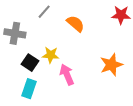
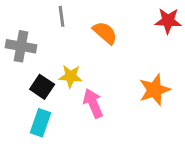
gray line: (44, 12) -> (62, 16), turned -48

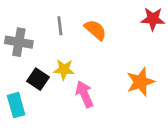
gray line: (62, 16) -> (60, 26), moved
cyan rectangle: (41, 123) -> (16, 105), moved, turned -35

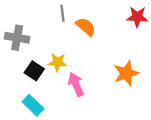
gray line: (60, 26) -> (62, 13), moved
cyan rectangle: (16, 105) -> (33, 105), moved, turned -30

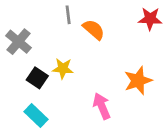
gray cross: (17, 38) -> (19, 42), turned 30
pink arrow: (76, 84) -> (102, 106), moved

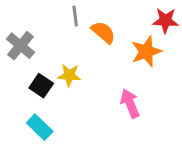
orange star: (138, 81) -> (146, 52), moved
pink arrow: (102, 106) -> (130, 103), moved

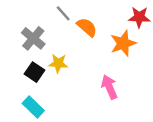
gray line: (75, 16) -> (63, 13), turned -35
gray cross: (20, 46) -> (33, 38), moved

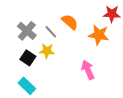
gray line: (63, 13) -> (51, 32), moved
orange star: (123, 43) -> (99, 35), turned 30

